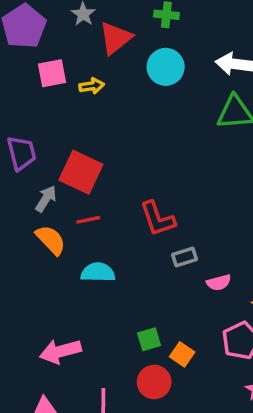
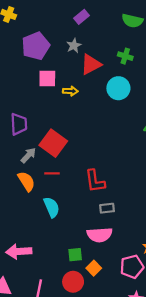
cyan semicircle: (98, 272) -> (52, 207), turned 54
pink semicircle: (219, 283) -> (100, 235), moved, size x1.6

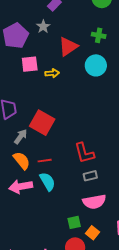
gray star: (74, 46) -> (43, 27), moved
red line: (52, 173) -> (45, 161), moved
gray rectangle: (107, 208) -> (90, 176), moved
pink arrow: (19, 251) -> (21, 187), moved

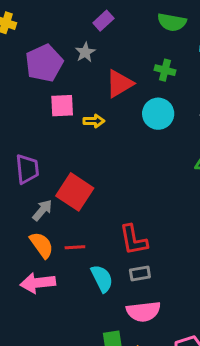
cyan semicircle: (47, 182) -> (102, 278), moved

